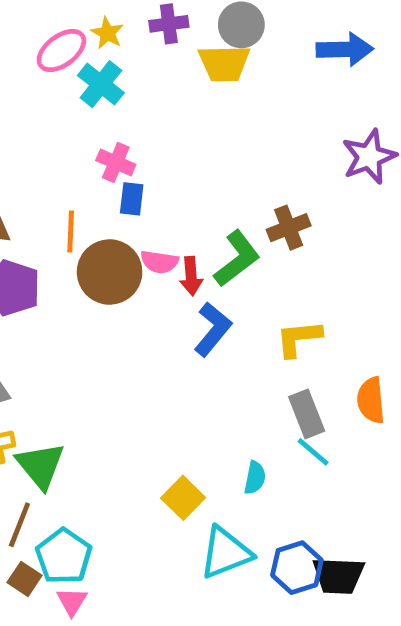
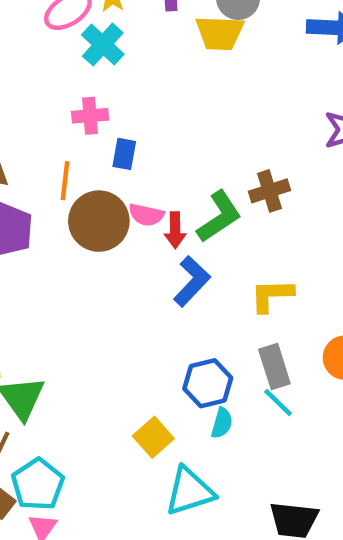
pink cross: (116, 162) -> (90, 116), moved, turned -32
blue hexagon: (297, 568) -> (208, 383), moved

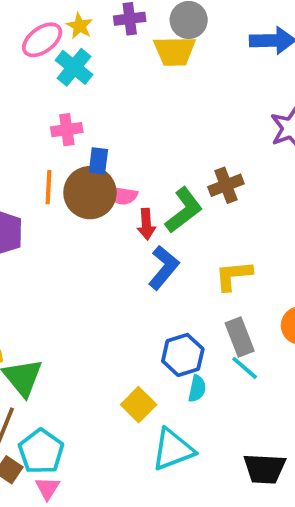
pink semicircle: (146, 215) -> (122, 195), moved
brown circle: (99, 221) -> (90, 193), moved

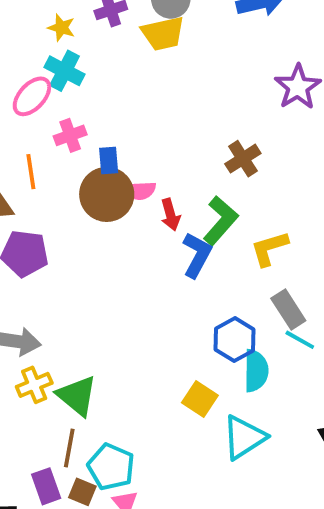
pink ellipse: (42, 40) -> (32, 96), moved
orange line: (48, 187) -> (31, 172), moved
green L-shape: (184, 210) -> (221, 221), moved
cyan semicircle: (197, 389) -> (256, 371), size x1.5

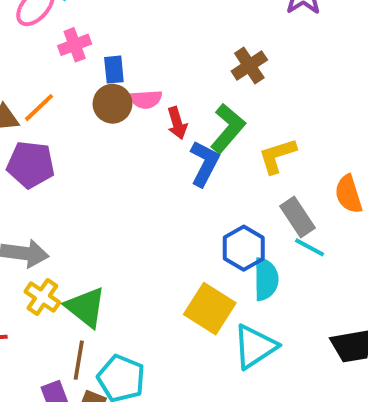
orange line: (31, 172) -> (39, 108), moved, turned 56
brown circle: (107, 194) -> (112, 104), size x0.7
yellow cross: (34, 385) -> (42, 297), turned -32
yellow square: (200, 399) -> (210, 309), size x1.4

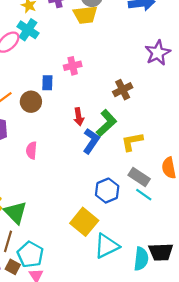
pink cross: (75, 45) -> (73, 66), moved
pink semicircle: (146, 99) -> (31, 150), moved, turned 91
brown circle: (112, 104) -> (31, 102), moved
gray rectangle: (298, 217) -> (139, 177), turned -30
cyan semicircle: (266, 279) -> (141, 259), moved

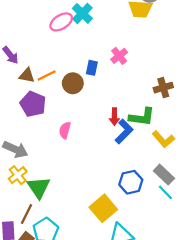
pink cross: (73, 66) -> (119, 56), turned -35
red arrow: (79, 117) -> (114, 117), moved
green L-shape: (106, 123) -> (142, 117), turned 40
yellow L-shape: (132, 142) -> (163, 139), turned -130

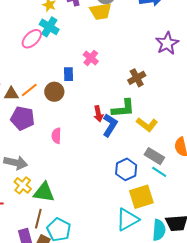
green triangle: (39, 187) -> (44, 192), turned -35
yellow square: (103, 208) -> (141, 197), moved, turned 35

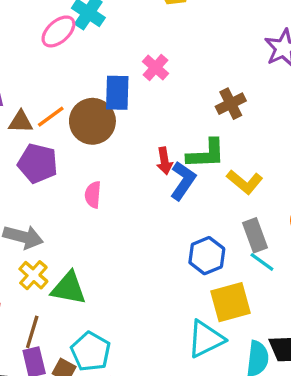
blue rectangle: (68, 74) -> (117, 93), size x1.5
brown circle: (54, 92) -> (92, 121), size x1.4
gray rectangle: (154, 156) -> (255, 235), turned 36
brown line: (38, 219) -> (32, 332), moved

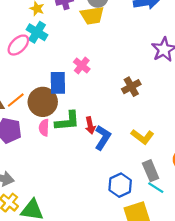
green L-shape: (206, 154) -> (67, 121), moved
pink semicircle: (93, 195) -> (44, 128), moved

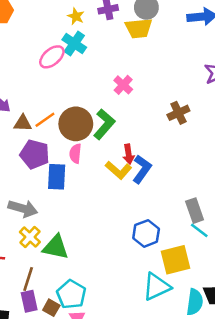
blue rectangle: (58, 83) -> (57, 177), moved
green L-shape: (67, 121) -> (104, 124), moved, turned -48
yellow L-shape: (142, 137) -> (118, 170), moved
blue hexagon: (120, 185) -> (146, 233), moved

